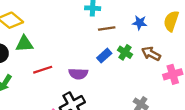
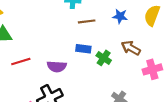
green cross: (125, 52) -> (104, 58), moved
blue rectangle: (104, 56) -> (83, 49), turned 48

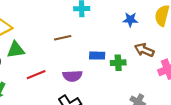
brown line: (87, 21) -> (63, 38), moved
green cross: (104, 58) -> (118, 63), turned -32

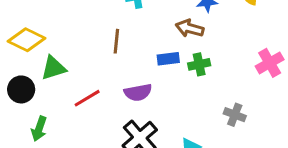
brown line: (63, 38) -> (116, 41), turned -63
brown arrow: (144, 50) -> (190, 28), moved

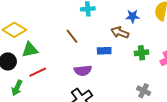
brown line: (116, 41) -> (72, 36), turned -49
green cross: (199, 64) -> (142, 53), moved
red line: (87, 98) -> (38, 72), moved

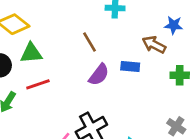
purple semicircle: (83, 71) -> (99, 75), moved, turned -54

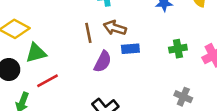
brown line: (89, 42) -> (88, 33), turned 30
brown arrow: (154, 45) -> (115, 28), moved

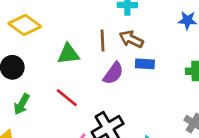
green triangle: (36, 53) -> (68, 54), moved
red line: (48, 81) -> (67, 98), moved, turned 60

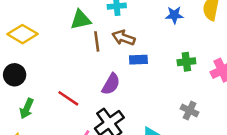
green triangle: (68, 54) -> (81, 20), moved
purple semicircle: (113, 73) -> (111, 84), moved

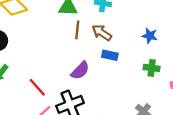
blue star: (174, 15) -> (150, 36), moved
red line: (68, 98) -> (37, 87), moved

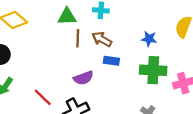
green cross: (152, 68) -> (153, 70), size x1.6
purple semicircle: (80, 71) -> (83, 78), turned 30

